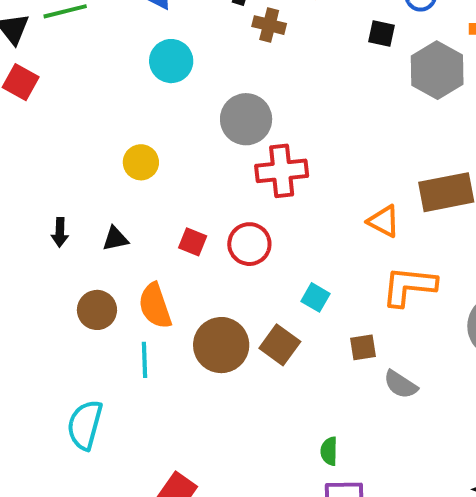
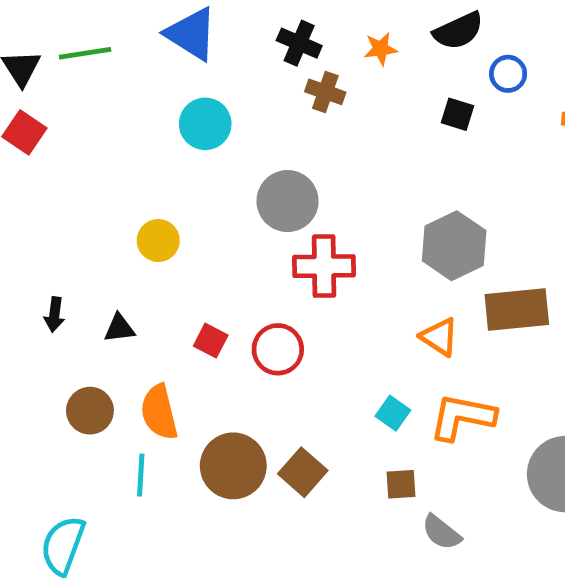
gray hexagon: (437, 70) -> (454, 246), moved
cyan square: (316, 297) -> (393, 413), moved

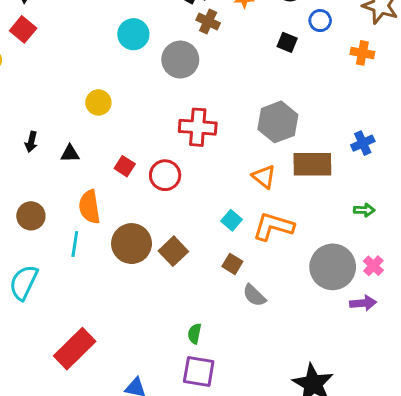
gray circle: (288, 201) -> (180, 60), moved
brown circle: (90, 411) -> (31, 216), moved
brown square: (401, 484) -> (232, 264), turned 30

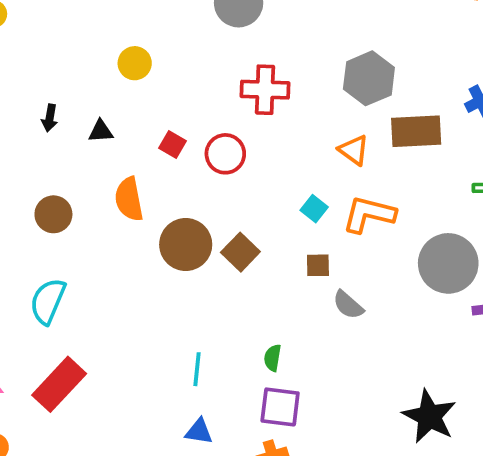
cyan line: (75, 244) -> (197, 369), moved
brown square: (232, 264) -> (318, 265), turned -30
red rectangle: (75, 349) -> (59, 384), moved

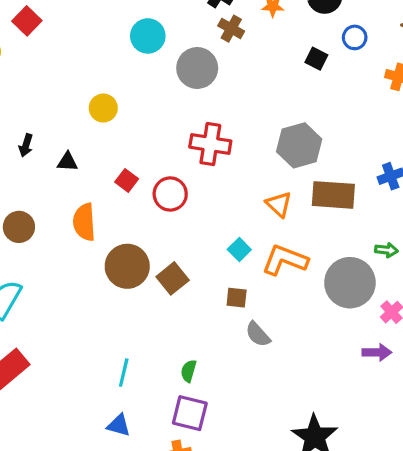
gray circle: (448, 263) -> (350, 283), moved

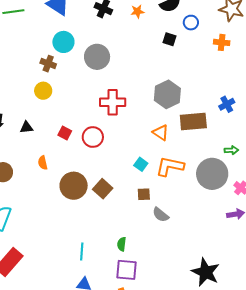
brown cross: (231, 29) -> (48, 64), moved
orange semicircle: (84, 222) -> (43, 163), size x0.6

